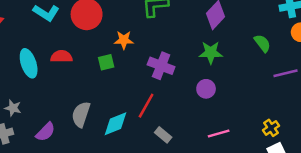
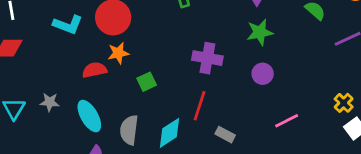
orange star: (124, 40) -> (118, 53), moved
green square: (106, 62) -> (147, 82), moved
cyan ellipse: (29, 63) -> (89, 116), moved
gray star: (13, 108) -> (50, 102), moved

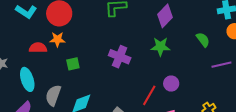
purple circle: (263, 74) -> (171, 84), moved
red line: (200, 106) -> (149, 95), moved

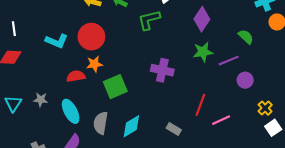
green square: (73, 64) -> (115, 87), size x1.6
purple line: (221, 65) -> (229, 61), moved
purple circle: (171, 84) -> (245, 80), moved

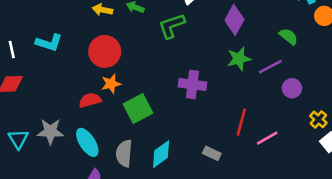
cyan L-shape: (57, 41) -> (49, 43), moved
gray star: (41, 100) -> (50, 131), size x1.5

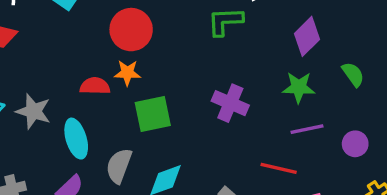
green semicircle: (289, 37) -> (353, 74), moved
purple line: (270, 67) -> (307, 129), moved
red line: (241, 122) -> (279, 168), turned 72

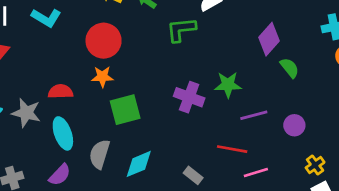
purple diamond: (307, 36) -> (269, 39), moved
red semicircle: (95, 86) -> (60, 92), moved
green star: (299, 87) -> (228, 85), moved

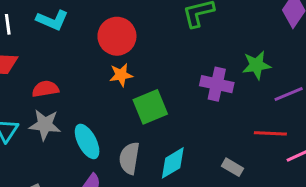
red semicircle: (60, 92) -> (45, 89), moved

